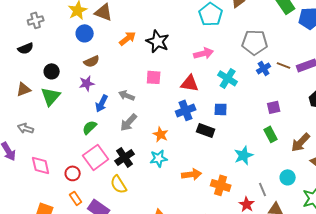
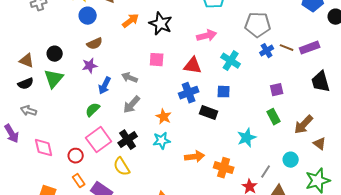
black semicircle: (26, 48) -> (26, 84), moved
brown triangle: (24, 89) -> (27, 61), moved, turned 42
gray line: (263, 189) -> (266, 172), turned 56

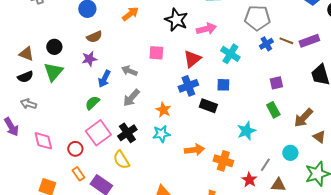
black star: (161, 24) -> (176, 20), moved
red triangle: (193, 66) -> (192, 59), turned -48

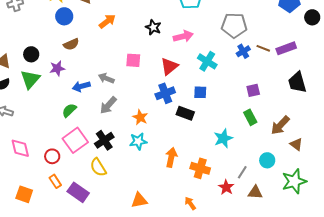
black star: (176, 20) -> (153, 27), size x0.7
purple star: (89, 59) -> (57, 68), moved
blue arrow: (104, 79) -> (81, 86), turned 48
orange arrow: (194, 150) -> (171, 157), turned -72

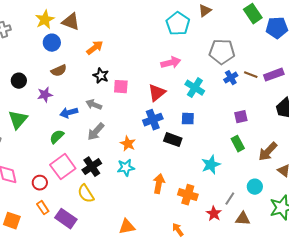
black star: (153, 27) -> (101, 76), moved
green triangle: (30, 79) -> (18, 120), moved

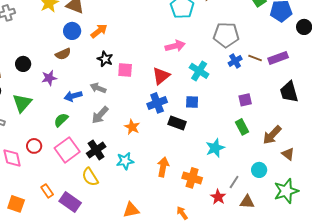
blue circle: (52, 43) -> (72, 31), moved
cyan star: (126, 168) -> (125, 161), moved
red circle: (40, 183) -> (34, 146), moved

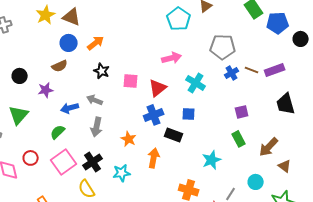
pink square: (125, 70) -> (131, 81), moved
gray arrow: (100, 115) -> (97, 127), turned -30
orange arrow: (163, 167) -> (154, 158), moved

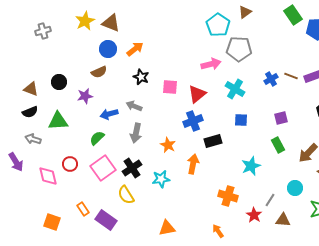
gray pentagon: (223, 47) -> (239, 49), moved
blue square: (189, 114) -> (241, 120), moved
green triangle: (19, 115) -> (58, 121), turned 45
black rectangle: (174, 135) -> (213, 141), turned -36

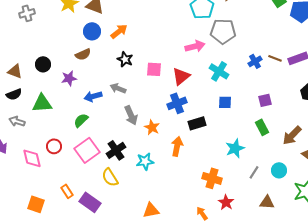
gray arrow: (136, 133) -> (131, 115), moved, turned -36
gray line: (270, 200) -> (254, 172), moved
red star: (254, 215) -> (226, 202), moved

